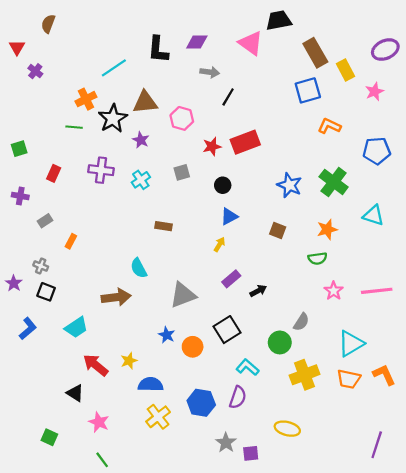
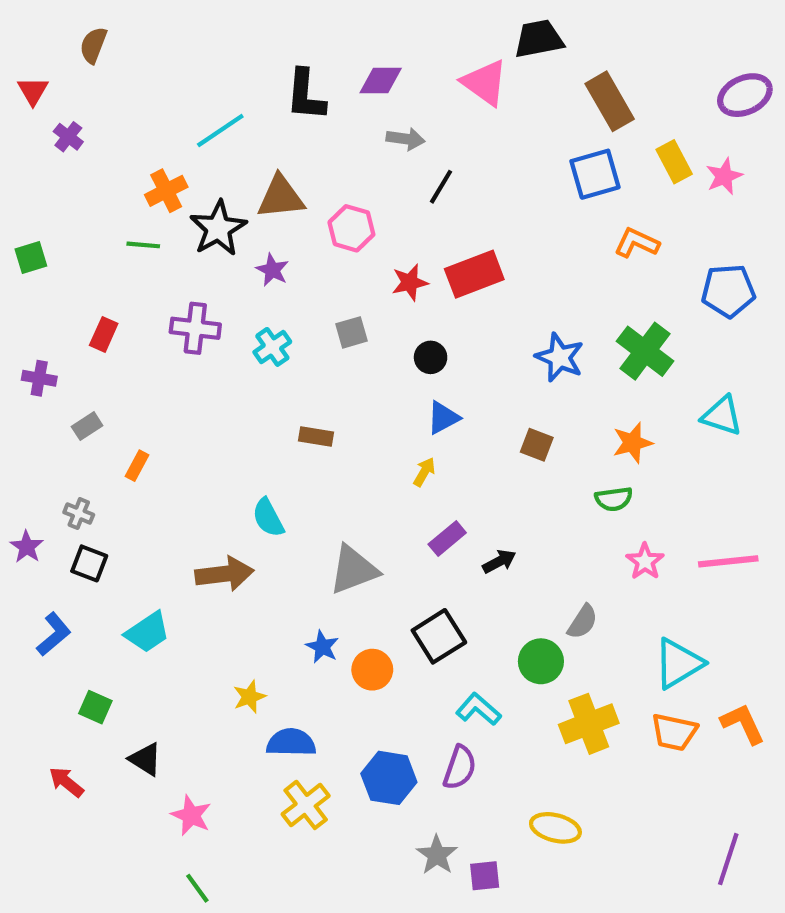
yellow rectangle: (345, 70) -> (674, 162), moved
green square: (19, 149) -> (31, 257), moved
red arrow: (96, 365) -> (66, 782), moved, size x0.7
green square: (49, 437) -> (95, 707), moved

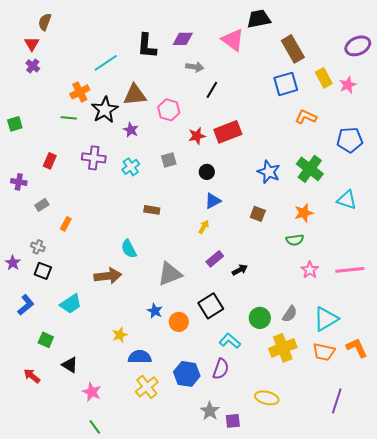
red triangle: (33, 91) -> (32, 44), moved
gray semicircle: (583, 622) -> (290, 314), moved
purple line: (728, 859) -> (337, 401), moved

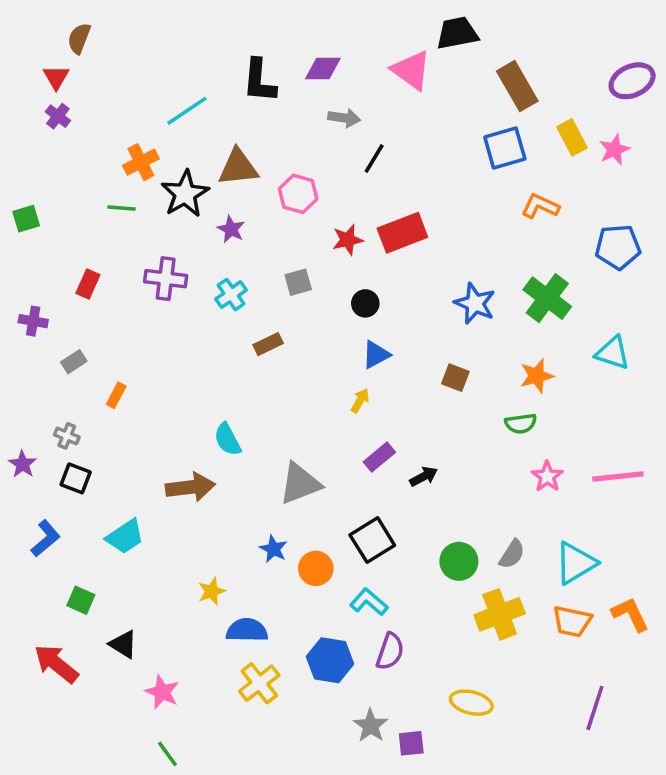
brown rectangle: (152, 210) -> (268, 344), moved, turned -35
cyan L-shape: (230, 341) -> (369, 602), moved
red arrow: (32, 376) -> (56, 664), size x1.5

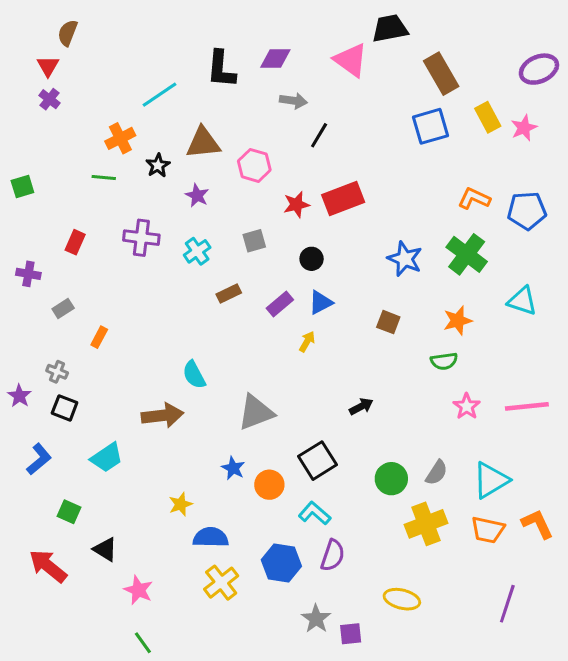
black star: (185, 194) -> (158, 165), size x0.6
orange L-shape: (540, 206) -> (474, 199), moved
purple rectangle: (379, 457) -> (280, 304), moved

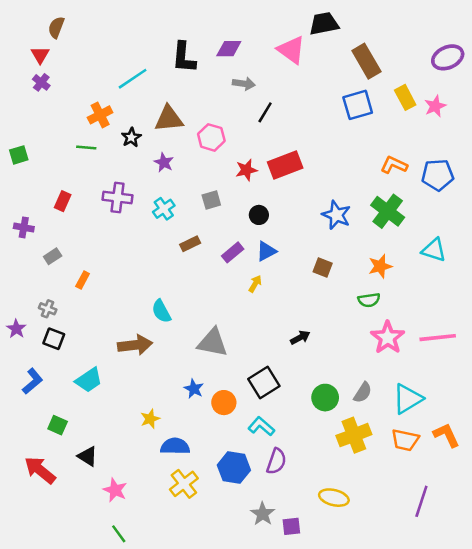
pink star: (467, 406) -> (388, 338), size x1.5
gray triangle: (256, 412) -> (213, 343), turned 32

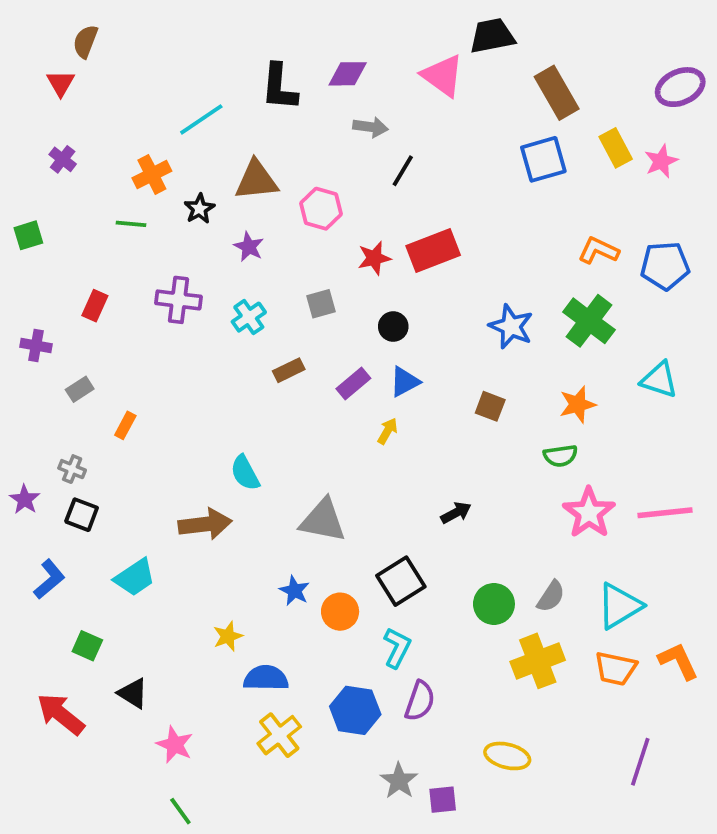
purple cross: (41, 82) -> (63, 159), moved
cyan L-shape: (261, 426) -> (397, 648), turned 76

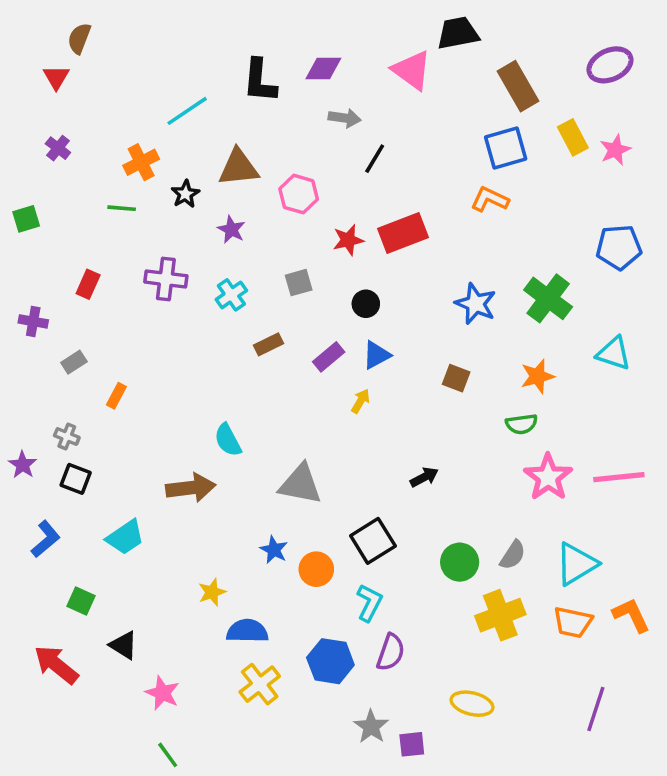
purple ellipse: (680, 87) -> (610, 65), moved
orange L-shape: (598, 251) -> (490, 199), moved

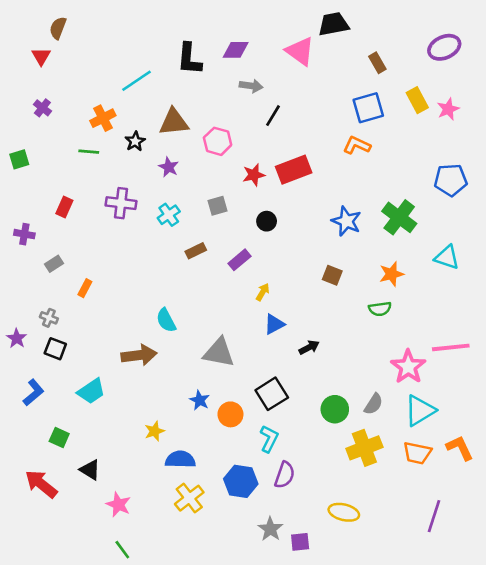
brown rectangle: (518, 86) -> (377, 63), size x0.6
blue triangle: (376, 355) -> (274, 324), moved
pink star: (548, 477) -> (408, 367), moved

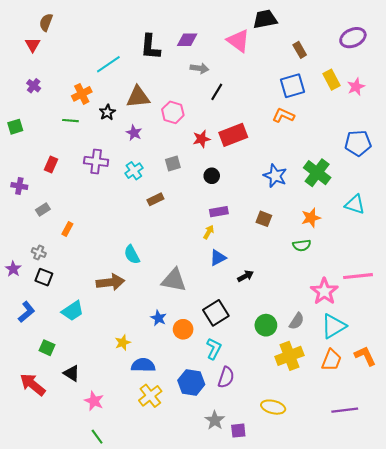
purple rectangle: (239, 260) -> (219, 212), moved, turned 30
orange trapezoid: (417, 453) -> (331, 360), turned -80
purple line: (434, 516) -> (345, 410), turned 65

